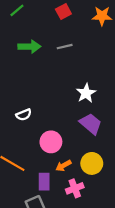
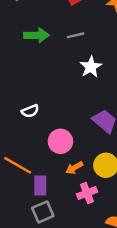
white star: (86, 93) -> (91, 67), moved
purple rectangle: (44, 182) -> (40, 185), moved

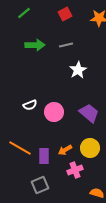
pink circle: (60, 141) -> (54, 112), moved
purple rectangle: (40, 185) -> (44, 156), moved

